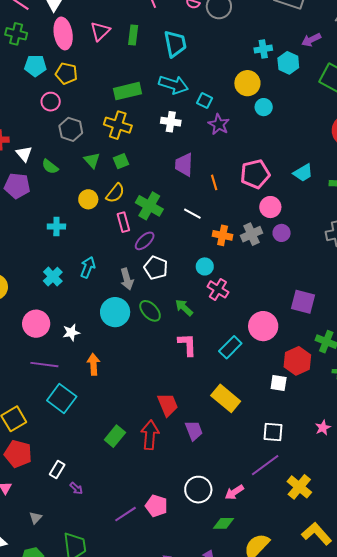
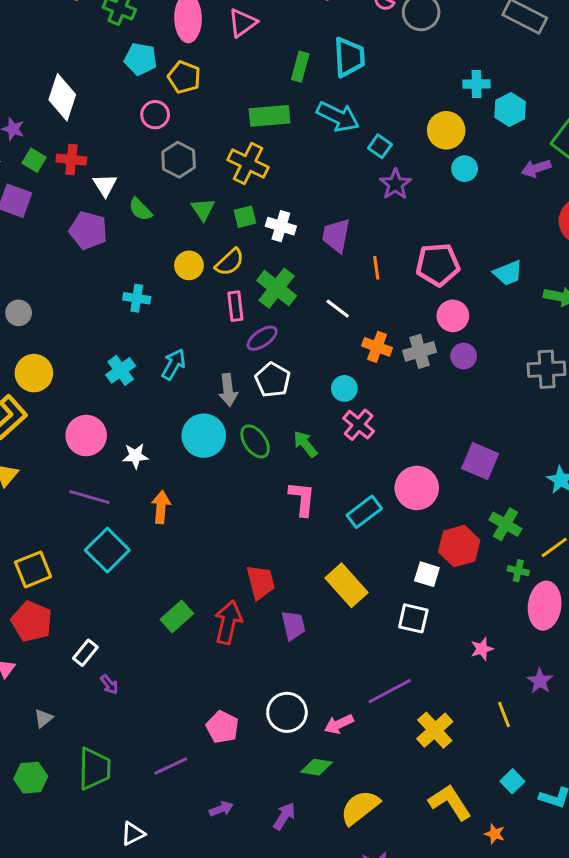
green rectangle: (133, 35) -> (300, 67), moved
purple arrow: (311, 40) -> (536, 168), moved
white cross: (171, 122) -> (281, 226), moved
white square: (273, 432) -> (413, 618), moved
purple line: (125, 514) -> (171, 766), moved

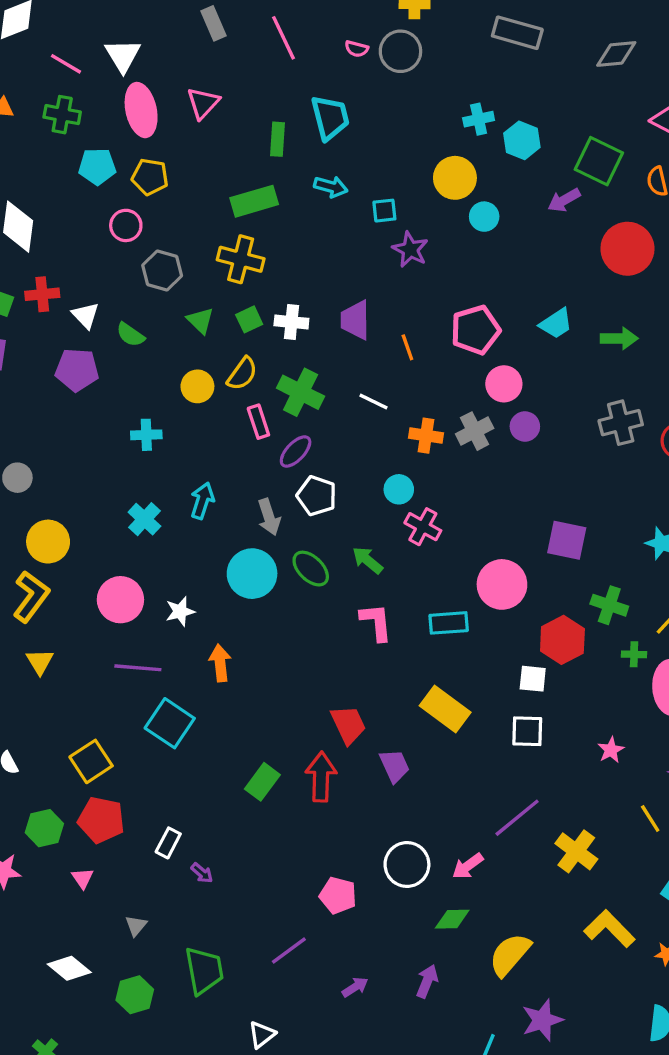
cyan arrow: (338, 117) -> (331, 187), size x0.7
cyan square: (380, 146) -> (384, 211), turned -30
cyan rectangle: (364, 512) -> (449, 623), turned 44

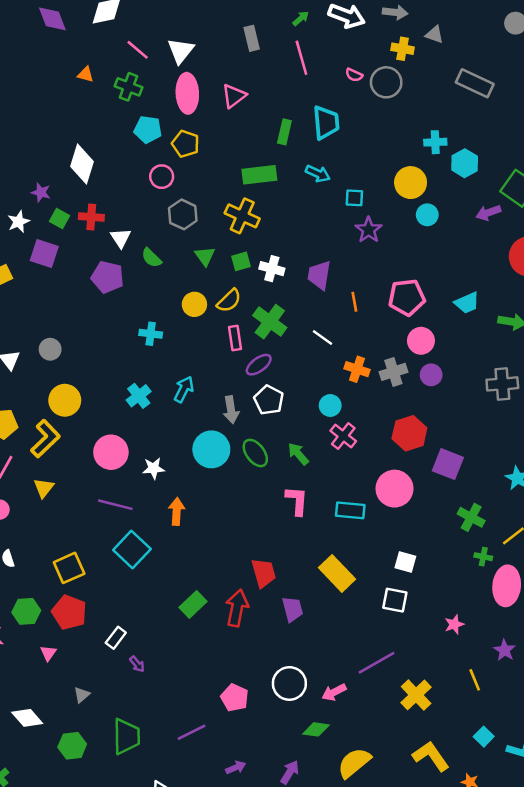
red hexagon: (562, 640) -> (409, 433), moved

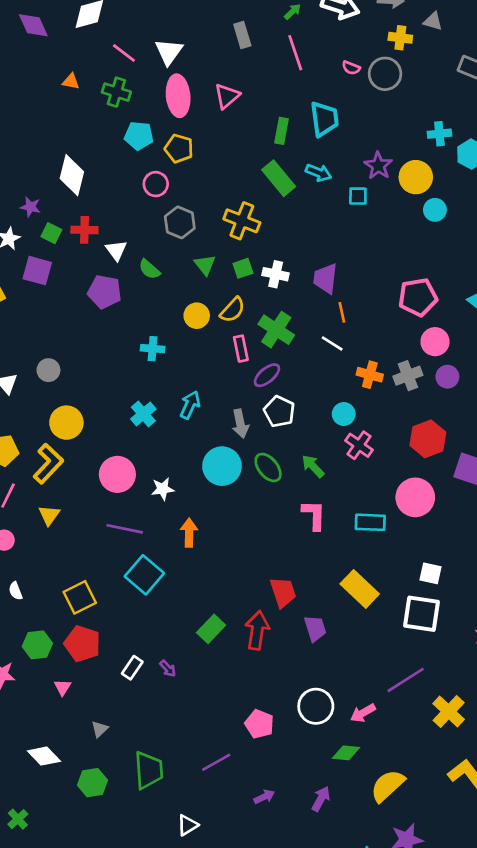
green rectangle: (259, 175) -> (279, 178), moved, turned 60
purple star: (369, 230) -> (378, 166), moved
orange line: (354, 302) -> (342, 312), moved
white square: (395, 600) -> (421, 614), size x1.4
purple arrow: (137, 664) -> (168, 668), moved

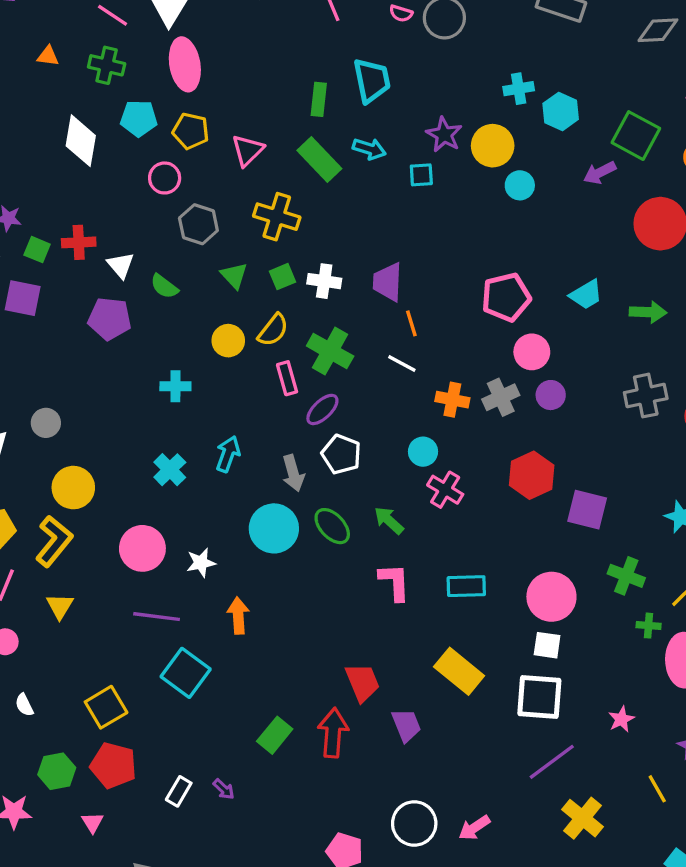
pink triangle: (227, 96) -> (248, 150), moved
white diamond: (72, 175) -> (81, 141), moved
pink circle: (415, 497) -> (551, 597), moved
purple line: (406, 680) -> (552, 762), moved

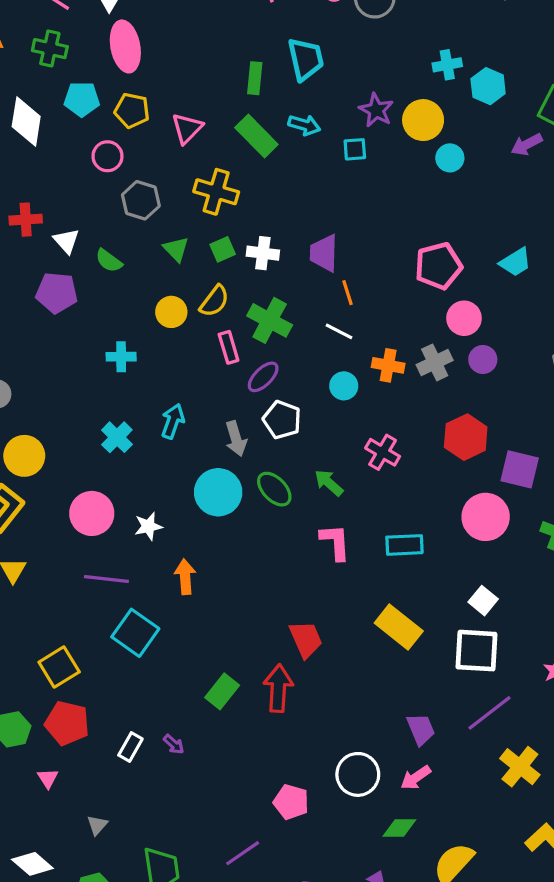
cyan circle: (423, 452) -> (344, 386), moved
pink circle: (551, 597) -> (486, 517), moved
white square: (547, 645) -> (483, 601), turned 32
purple trapezoid: (406, 725) -> (421, 729), moved

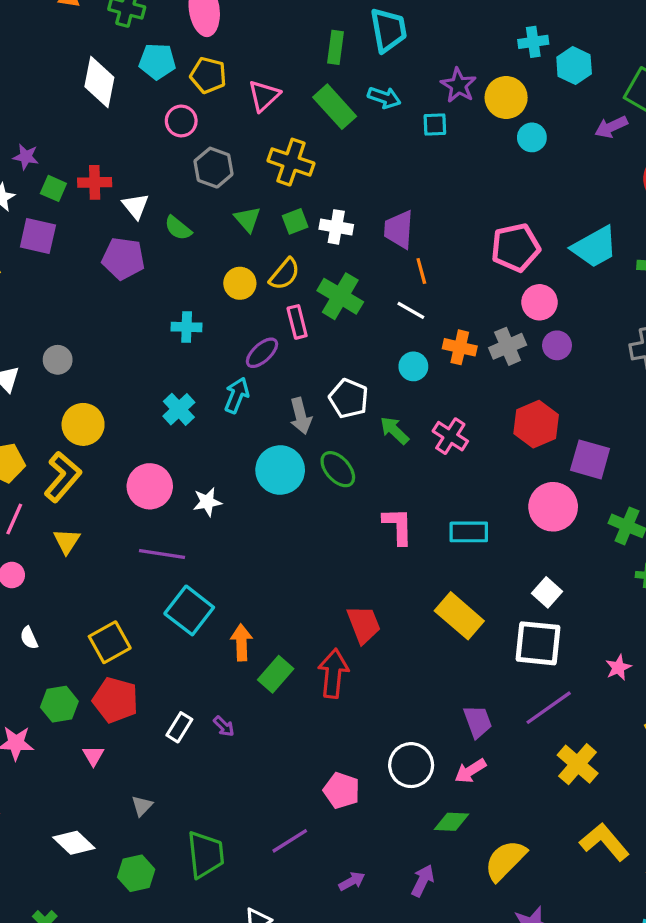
cyan trapezoid: (515, 262) -> (595, 247), size x1.4
purple ellipse: (263, 377) -> (262, 353), moved
green arrow: (329, 483) -> (394, 430), moved
orange arrow: (185, 577) -> (241, 642), moved

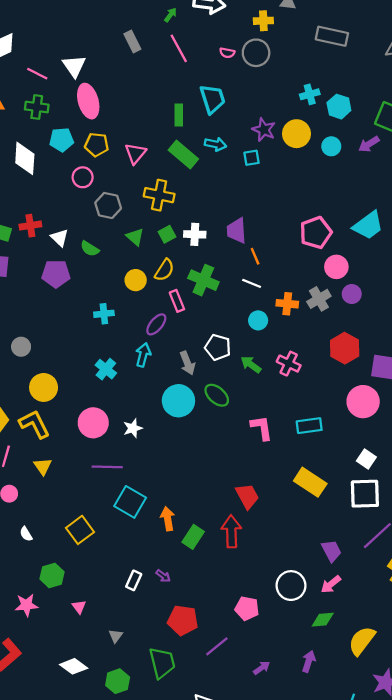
cyan circle: (532, 137) -> (331, 146), moved
yellow L-shape: (63, 477) -> (34, 424), turned -60
red pentagon: (115, 700) -> (183, 620), moved

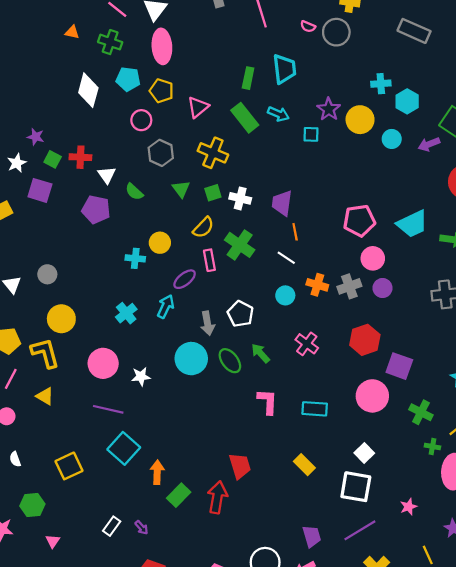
yellow circle: (136, 280) -> (160, 243), moved
green arrow: (251, 365) -> (260, 353), moved
yellow triangle: (43, 466) -> (45, 396), turned -36
yellow rectangle: (310, 482) -> (304, 465), size x0.7

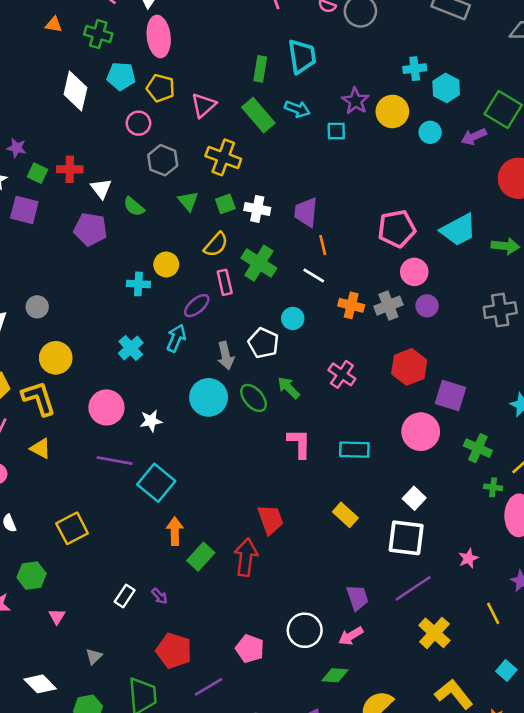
cyan circle: (285, 295) -> (293, 318), moved
cyan square: (124, 448) -> (156, 483), moved

